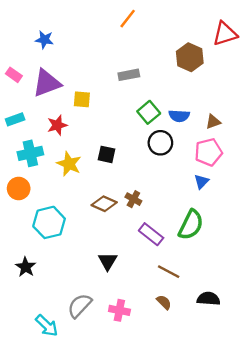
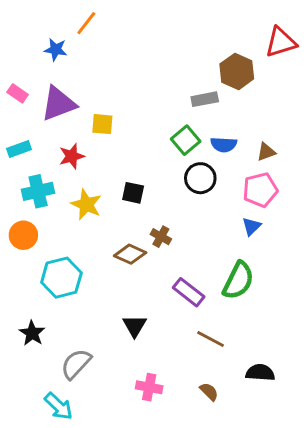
orange line: (128, 19) -> (86, 23), moved
gray rectangle: (129, 75) -> (205, 99), moved
brown cross: (133, 199) -> (161, 237), moved
brown semicircle: (164, 302) -> (209, 392), moved
gray semicircle: (80, 306) -> (76, 364), moved

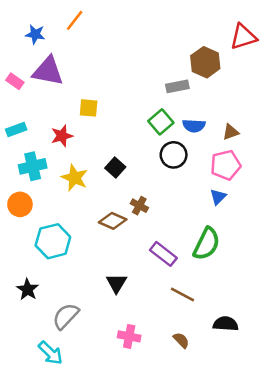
blue star: (56, 50) -> (35, 34), moved
purple triangle: (58, 104) -> (48, 71), moved, turned 32
black square: (133, 193) -> (115, 168), turned 30

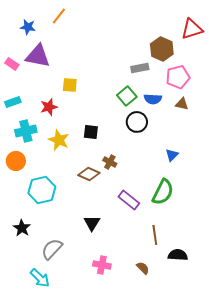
brown triangle: (231, 132) -> (182, 104), turned 32
pink pentagon: (226, 165) -> (178, 77), moved
black square: (115, 168) -> (91, 132), turned -35
brown line: (182, 295) -> (155, 235), moved, turned 54

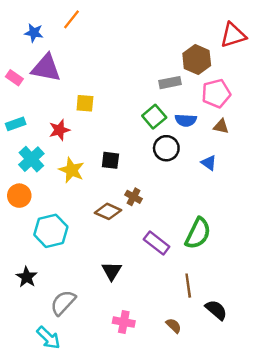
cyan cross: (26, 131) -> (31, 159), turned -30
blue triangle: (172, 155) -> (209, 163), moved, turned -40
black semicircle: (178, 255) -> (216, 310), turned 36

